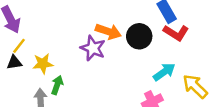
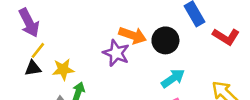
red L-shape: (176, 33) -> (226, 37), moved
cyan arrow: (164, 72) -> (173, 78), moved

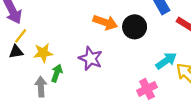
purple star: (116, 53) -> (91, 58), moved
cyan arrow: (173, 78) -> (166, 61), moved

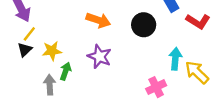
orange arrow: (105, 22) -> (98, 20), moved
black triangle: (16, 52) -> (25, 50), turned -35
cyan arrow: (166, 61) -> (175, 59), turned -50

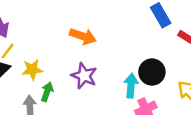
black circle: (144, 25) -> (152, 72), moved
cyan arrow: (175, 59) -> (131, 86), moved

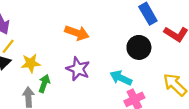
black circle: (152, 72) -> (139, 47), moved
cyan arrow: (131, 86) -> (121, 78), turned -70

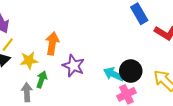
orange arrow: (77, 33) -> (52, 43), moved, turned -100
black circle: (139, 47) -> (131, 71), moved

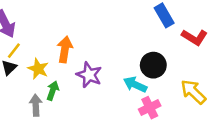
yellow star: (29, 60) -> (38, 69), turned 30
black circle: (131, 71) -> (153, 65), moved

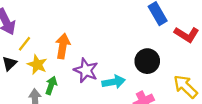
yellow line: (14, 51) -> (25, 44), moved
cyan arrow: (135, 85) -> (114, 82), moved, turned 145

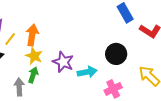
orange arrow: (63, 46) -> (32, 35), moved
yellow star: (37, 65) -> (34, 56), moved

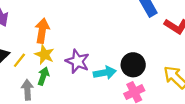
yellow line: (10, 39) -> (19, 60), moved
black circle: (116, 54) -> (133, 65), moved

